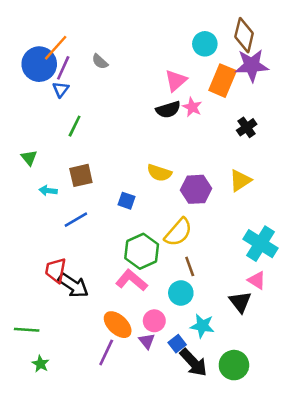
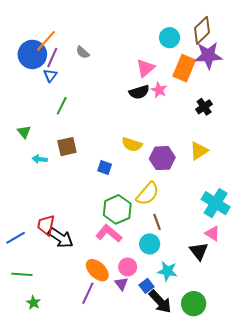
brown diamond: (244, 35) -> (202, 30), turned 32
blue line: (76, 220) -> (16, 238), moved

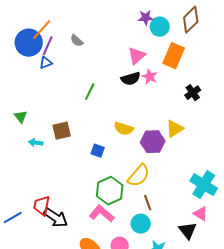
purple star: (208, 55) -> (146, 18), moved, size x0.6
blue triangle: (50, 75) -> (46, 63), turned 32
green line: (62, 106) -> (90, 92), moved
yellow triangle: (199, 151) -> (175, 129), moved

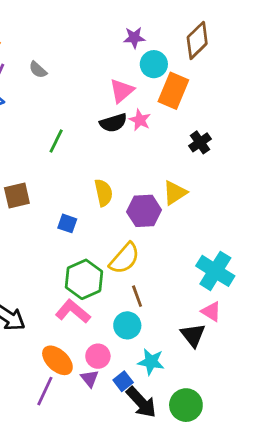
cyan circle: (160, 27) -> (154, 64), moved
yellow semicircle: (124, 129) -> (104, 193), turned -120

